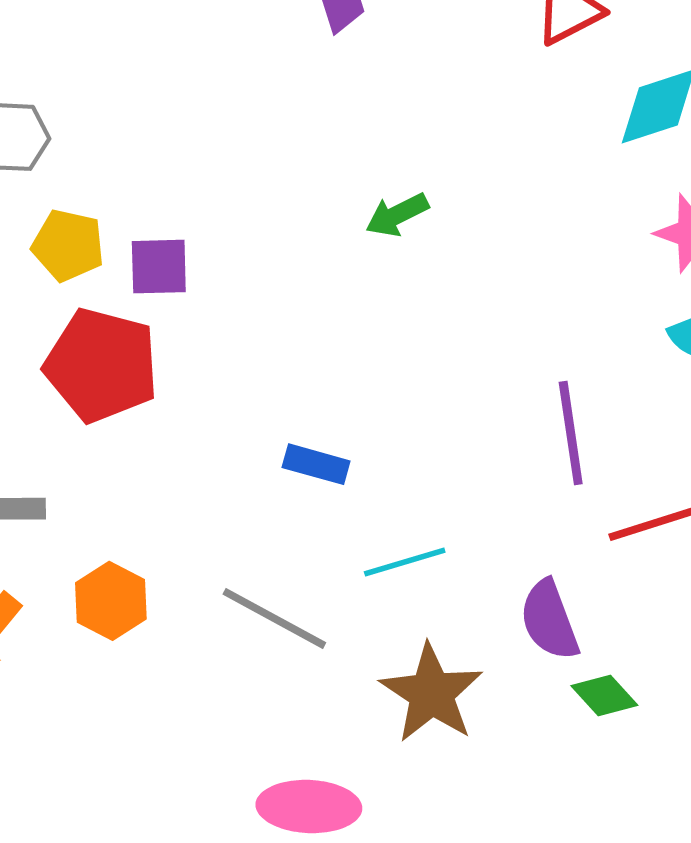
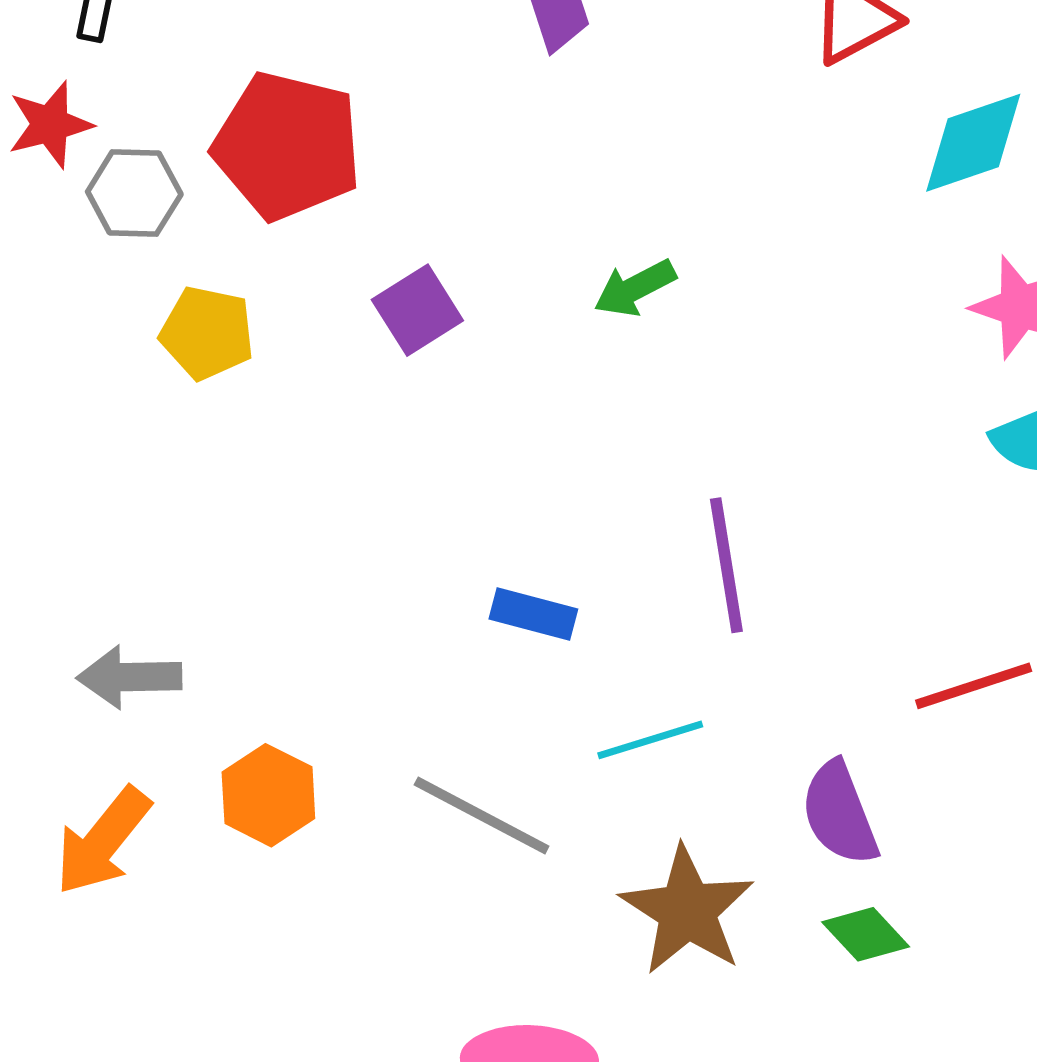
purple square: (159, 267) -> (417, 310), moved, turned -30
red pentagon: (102, 365) -> (287, 146), moved
purple line: (571, 433) -> (726, 565), moved
green diamond: (604, 695) -> (866, 934), moved

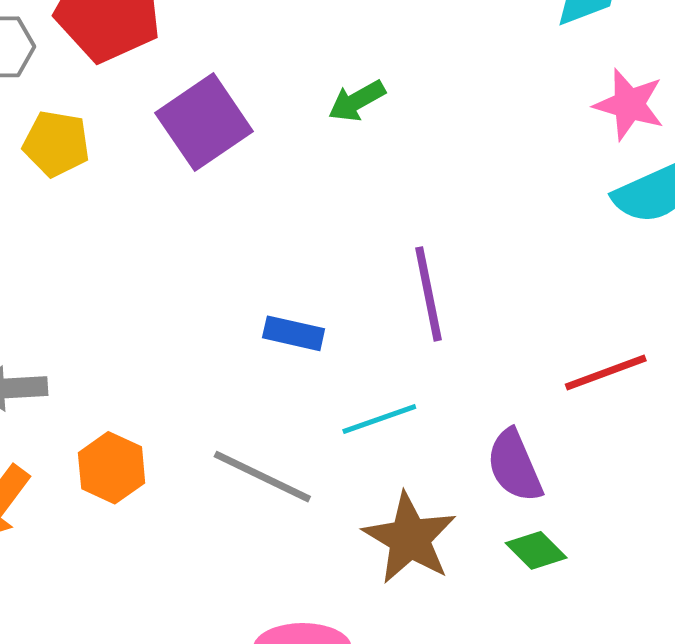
purple square: (417, 310) -> (204, 122), size x1.5

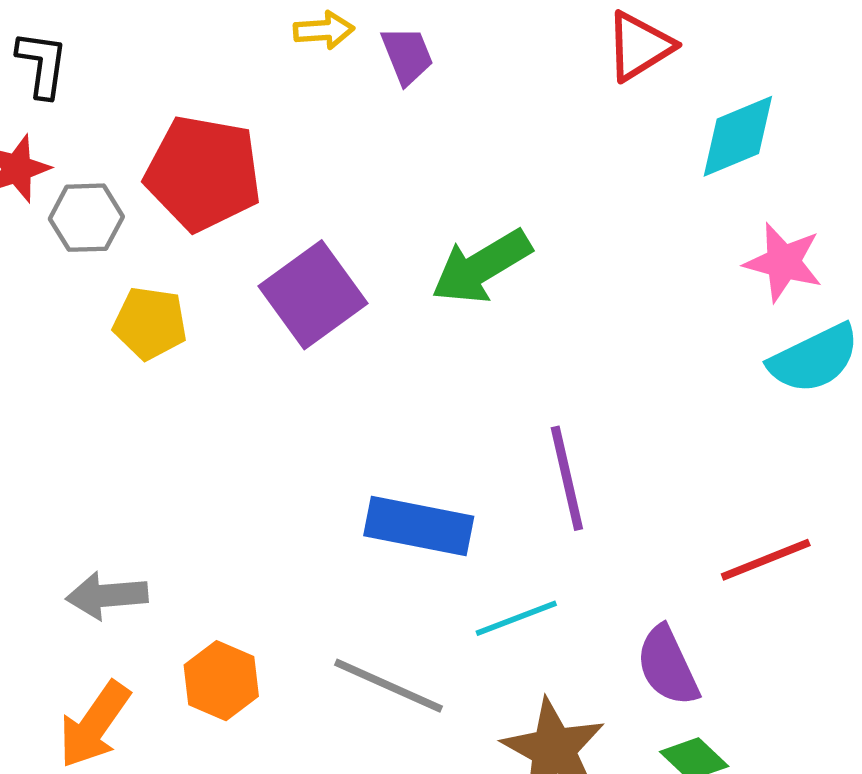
green arrow: (357, 101) -> (481, 267), size x1.6
blue rectangle: (294, 333) -> (419, 526), size x1.6

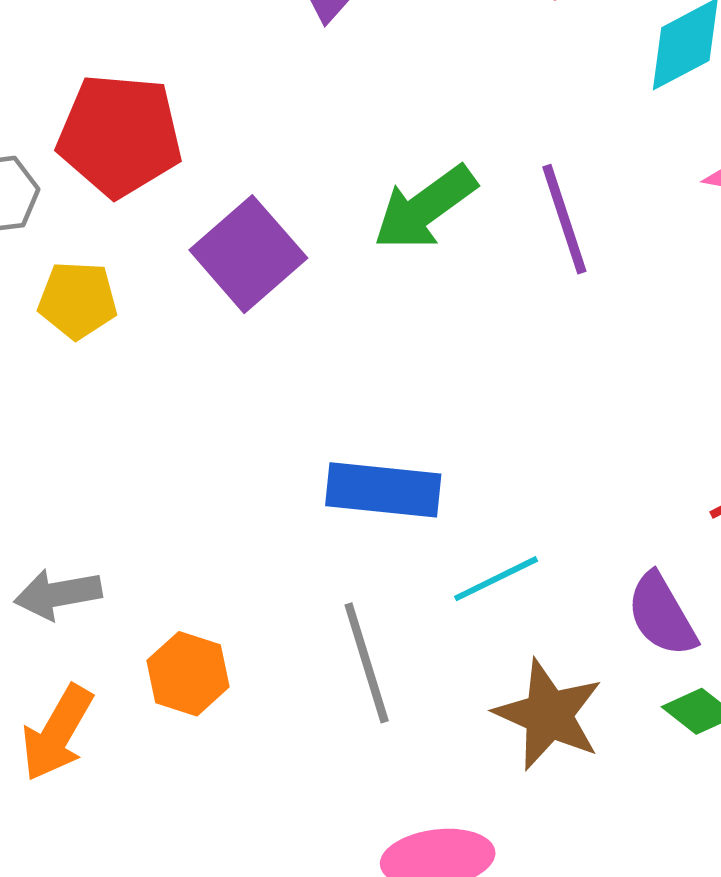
purple line: (567, 478) -> (564, 219), moved
gray line: (389, 686) -> (367, 663), turned 54

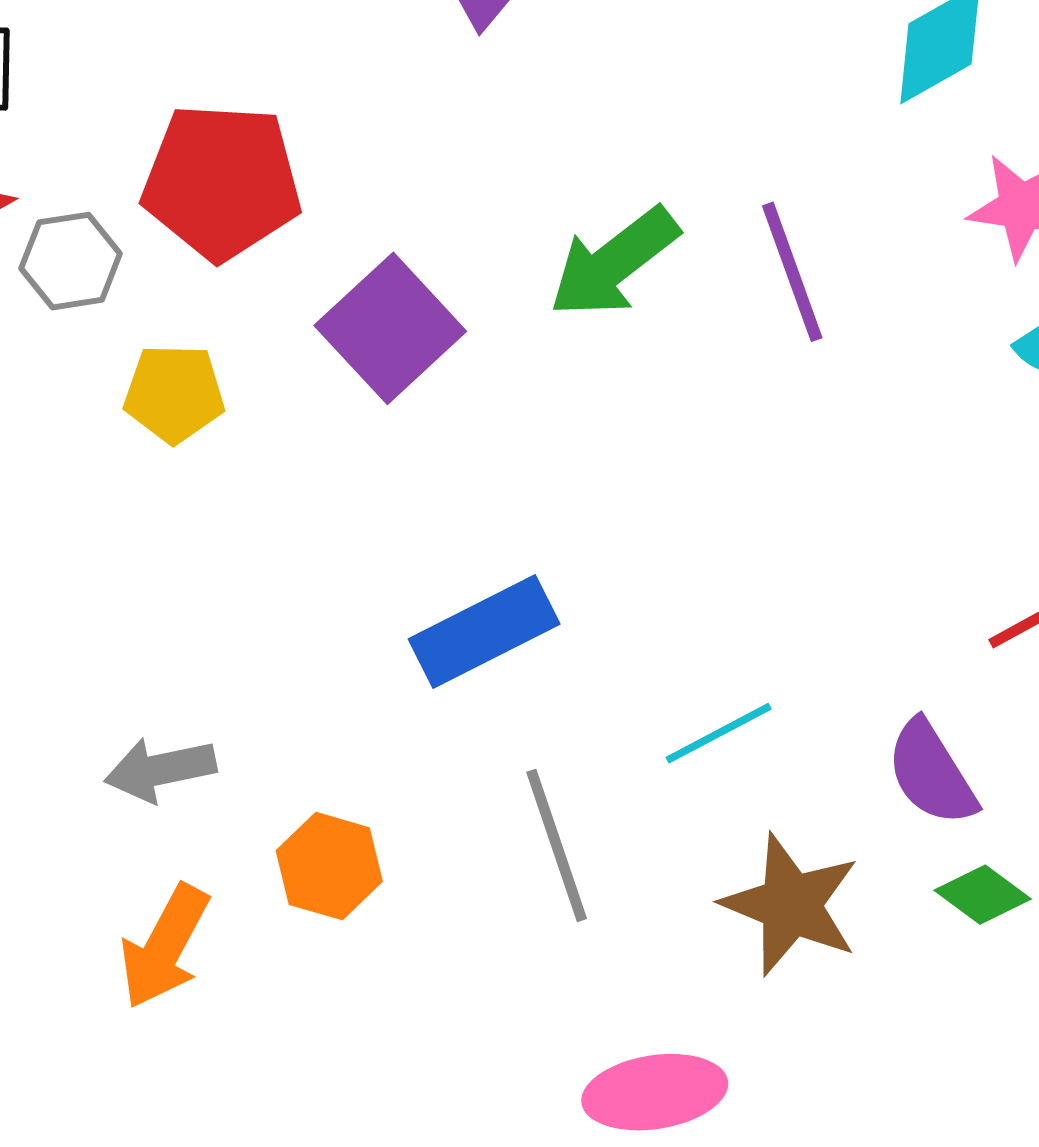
blue rectangle: (383, 490) -> (484, 632), moved, turned -31

